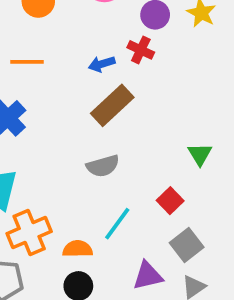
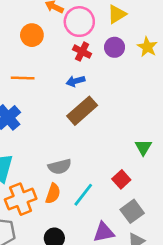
red cross: (141, 50) -> (82, 52), moved
gray semicircle: (103, 166) -> (60, 167), moved
orange semicircle: (78, 249) -> (53, 194), moved, turned 108

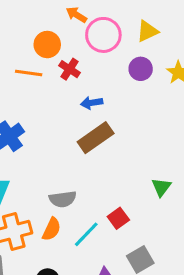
red cross: (82, 52) -> (69, 69), moved
orange line: (23, 78) -> (29, 73), moved
red square: (121, 179) -> (118, 218), moved

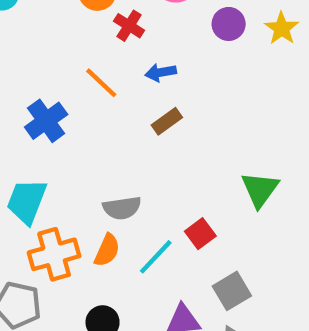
orange line: (29, 73) -> (101, 83), moved, turned 36
brown rectangle: (96, 138) -> (167, 121), size x0.6
green triangle: (161, 187) -> (260, 189), size x1.4

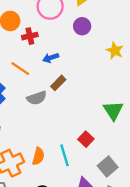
red cross: (129, 26) -> (30, 36), turned -35
yellow star: (282, 28) -> (115, 51), moved
gray semicircle: (122, 208) -> (37, 98), moved
cyan line: (156, 257) -> (64, 155), turned -50

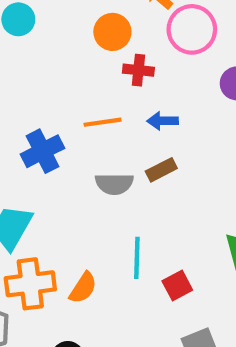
orange line: (20, 69) -> (103, 122), turned -60
cyan line: (64, 155) -> (137, 258), moved

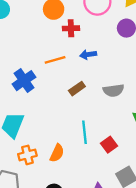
brown rectangle: (161, 170) -> (77, 89), moved
gray semicircle: (114, 184) -> (114, 90), moved
orange cross: (30, 284) -> (27, 155), size x0.7

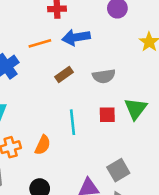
blue arrow: (88, 55) -> (76, 37), size x1.5
red square: (109, 145) -> (107, 115), moved, turned 35

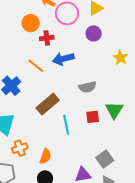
orange line: (40, 43) -> (36, 66), turned 60
brown rectangle: (64, 74) -> (48, 104), moved, size x1.6
orange semicircle: (43, 145) -> (45, 156), moved

